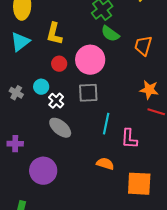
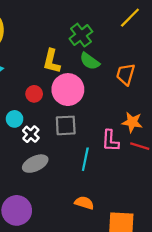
yellow L-shape: (54, 34) -> (52, 61), moved
gray ellipse: (60, 128) -> (35, 164), turned -65
pink L-shape: (129, 139) -> (110, 141), moved

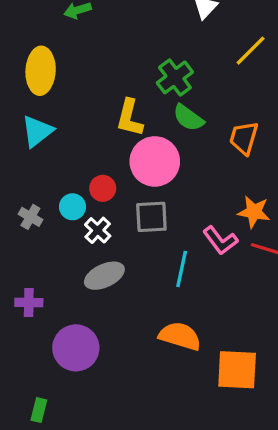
red circle: (34, 94) -> (103, 188), moved
pink L-shape: (110, 141) -> (220, 240), turned -40
orange semicircle: (84, 203) -> (180, 336), size x1.4

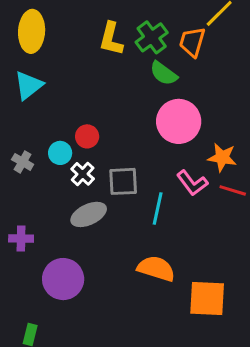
yellow L-shape: (130, 118) -> (111, 39), moved
orange trapezoid: (244, 138) -> (192, 42), moved
pink circle: (155, 161) -> (179, 121), moved
gray square: (151, 217) -> (123, 181), moved

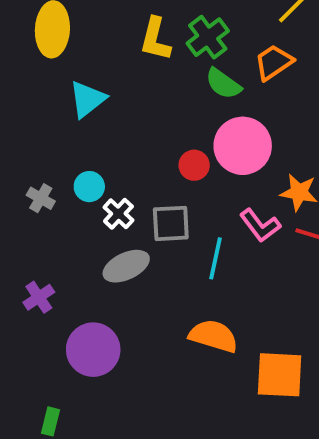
orange trapezoid: (192, 42) -> (274, 62), moved, turned 40
cyan triangle: (29, 85) -> (87, 99), moved
red circle: (87, 136) -> (194, 165), moved
purple cross: (21, 238) -> (39, 297), turned -35

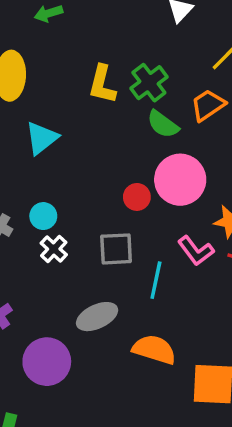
white cross: (118, 214) -> (54, 249), moved
gray ellipse: (126, 266) -> (97, 317), moved

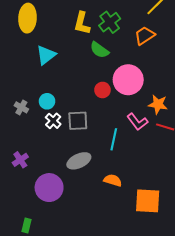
green semicircle: (163, 124) -> (99, 50), moved
gray square: (116, 249) -> (78, 121), moved
orange semicircle: (154, 349) -> (113, 180), size x0.7

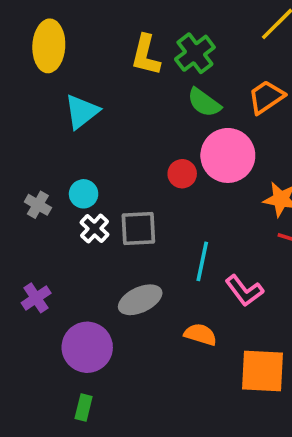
orange trapezoid: (145, 36) -> (266, 97), moved
green semicircle: (99, 50) -> (204, 103), moved
pink L-shape: (137, 122) -> (244, 291), moved
green rectangle: (26, 226) -> (84, 408), moved

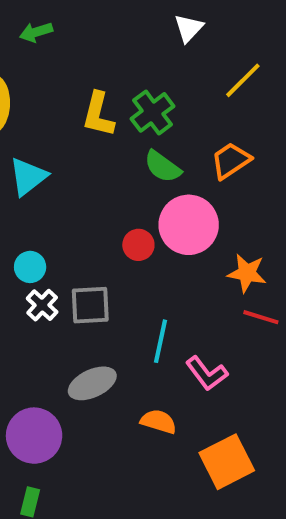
orange square: (263, 371) -> (227, 462), turned -30

